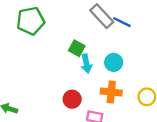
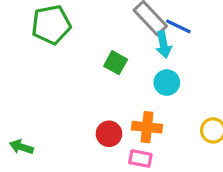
cyan arrow: (86, 64) -> (163, 45), moved
orange cross: (111, 92) -> (147, 127), moved

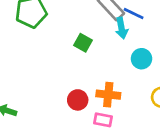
cyan circle: (167, 83) -> (142, 59), moved

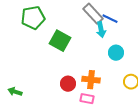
green square: (83, 43) -> (60, 41), moved, size x1.5

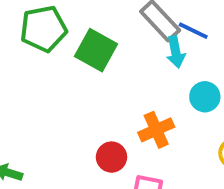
green square: (60, 41) -> (96, 50), moved
orange cross: (91, 80) -> (156, 130), moved, turned -30

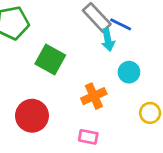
green square: (96, 50) -> (50, 60), moved
red circle: (111, 157) -> (32, 116), moved, size x1.5

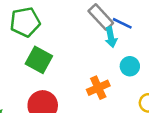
green square: (50, 60) -> (39, 60), moved

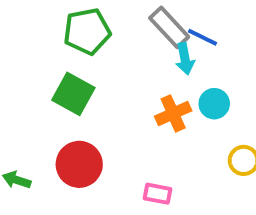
green pentagon: (25, 22) -> (87, 31), moved
orange cross: (98, 88) -> (173, 113), moved

